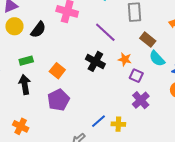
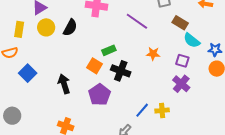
orange star: (125, 59) -> (153, 54), moved
green rectangle: (26, 61) -> (109, 50), moved
black cross: (95, 61) -> (121, 71), moved
purple square: (136, 76) -> (182, 61), moved

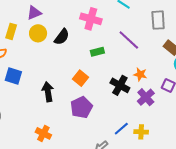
green rectangle: (109, 50) -> (97, 52), moved
black cross: (121, 71) -> (120, 85), moved
blue square: (28, 73) -> (13, 76), turned -36
purple cross: (181, 84) -> (146, 97), moved

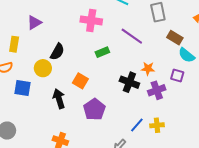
yellow circle: (38, 33) -> (43, 68), moved
black semicircle: (62, 37) -> (57, 52), moved
orange square: (80, 78) -> (80, 81), moved
purple cross: (146, 97) -> (157, 90), turned 30

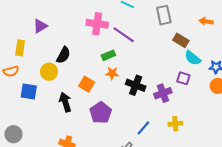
purple line: (132, 36) -> (124, 35), moved
orange star: (148, 69) -> (112, 73), moved
yellow cross: (157, 125) -> (175, 124), moved

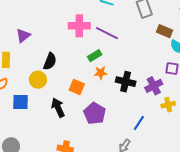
yellow cross: (175, 124) -> (168, 105), moved

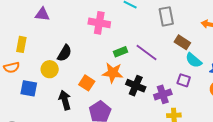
purple line: (107, 33) -> (147, 53), moved
purple triangle: (23, 36) -> (42, 14), moved, turned 35
green rectangle: (95, 56) -> (120, 52), moved
orange star: (101, 73) -> (113, 73), size x1.5

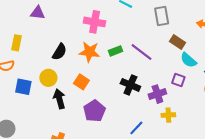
yellow circle: (50, 69) -> (48, 78), moved
orange star: (113, 73) -> (89, 52), moved

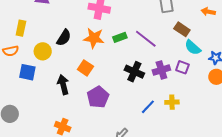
yellow circle: (48, 78) -> (43, 51), moved
purple cross: (157, 94) -> (161, 70), moved
blue line: (136, 128) -> (148, 107), moved

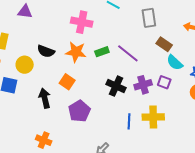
black semicircle: (64, 38) -> (46, 51), turned 78
yellow cross: (172, 102) -> (153, 117), size x1.5
blue line: (148, 107) -> (129, 121), turned -42

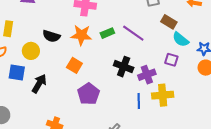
purple cross: (143, 85) -> (147, 75), moved
black arrow: (45, 98) -> (39, 84), moved, turned 48

